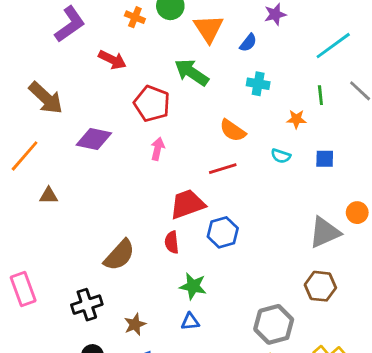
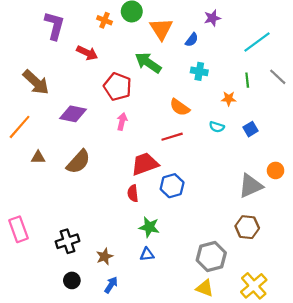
purple L-shape: (70, 24) -> (54, 26), turned -40
blue square: (325, 159) -> (250, 129), turned -32
brown semicircle: (119, 255) -> (78, 162), moved

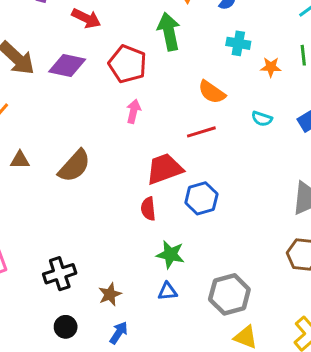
green arrow: (148, 63) -> (169, 32), turned 44
orange star: (229, 99) -> (271, 67), moved
purple diamond: (73, 114) -> (67, 66), moved
gray hexagon: (211, 256) -> (229, 294), moved

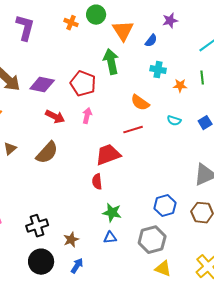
red arrow: (86, 18) -> (55, 117), moved
brown triangle: (20, 160) -> (10, 149), turned -40
blue hexagon: (201, 198) -> (165, 206), moved
black circle: (66, 327) -> (41, 262), size x1.6

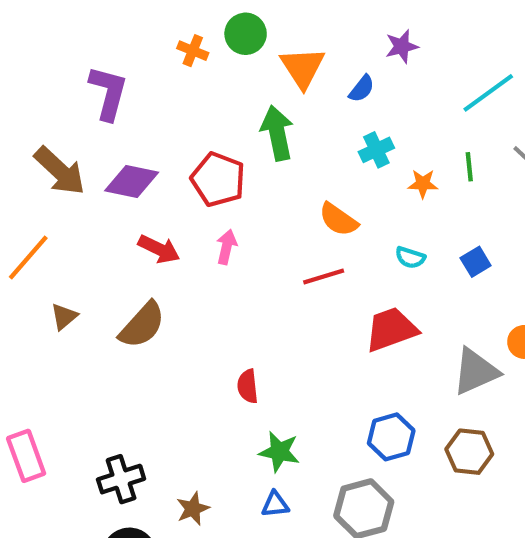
purple L-shape: (25, 28) -> (108, 93), moved
cyan cross: (158, 70) -> (376, 150), turned -35
red trapezoid: (108, 155) -> (391, 329), moved

